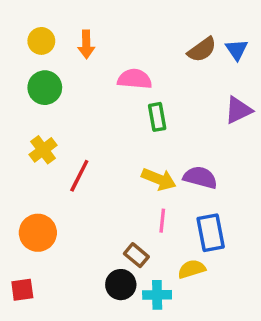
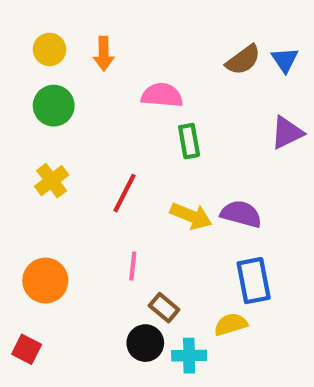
red line: (79, 176) -> (124, 193), moved
pink line: (162, 221) -> (133, 266), moved
red square: (22, 290) -> (27, 349), turned 35

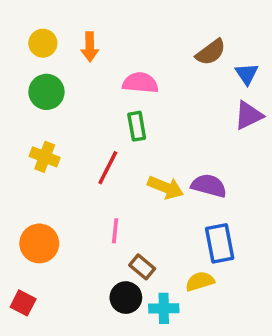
blue triangle: (285, 60) -> (247, 74), moved
green rectangle: (189, 141) -> (137, 126), moved
yellow cross: (52, 181) -> (45, 157), turned -32

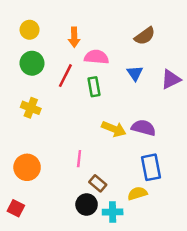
orange arrow: (90, 47) -> (74, 37), moved
blue triangle: (247, 74) -> (135, 73), moved
red line: (108, 168) -> (65, 76), moved

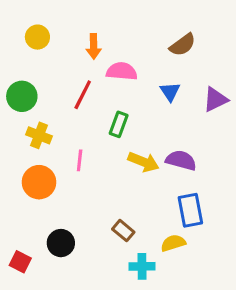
green circle: (32, 63) -> (22, 96), moved
green rectangle: (94, 87) -> (119, 124), moved, turned 30
pink line: (79, 159) -> (80, 160), moved
orange circle: (27, 167) -> (39, 182), moved
black circle: (87, 205) -> (61, 243), moved

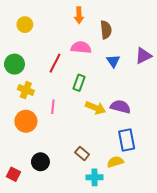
brown semicircle: (183, 45) -> (106, 30), moved, turned -60
orange arrow: (94, 46) -> (79, 15), moved
purple triangle: (215, 99) -> (143, 56), moved

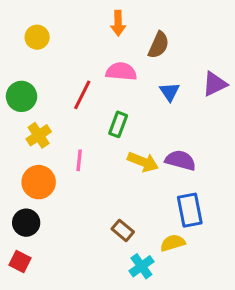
brown semicircle: (106, 30) -> (159, 45), turned 30
yellow cross: (26, 90) -> (39, 135), turned 35
black circle: (40, 162) -> (26, 223), moved
cyan cross: (94, 177) -> (141, 266), turned -35

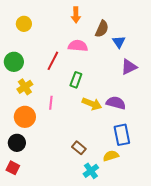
purple triangle: (215, 84) -> (129, 67), moved
blue triangle: (170, 92) -> (119, 42), moved

